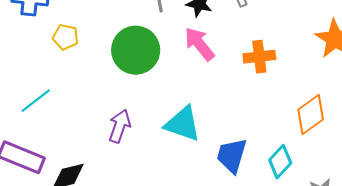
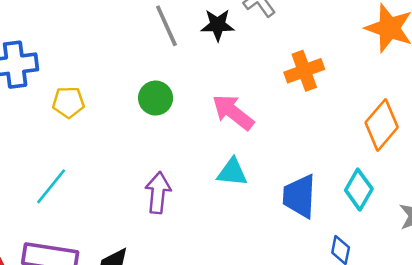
pink arrow: (199, 44) -> (233, 112), moved
green circle: (136, 50) -> (156, 98), size x0.6
cyan triangle: (183, 124) -> (232, 172), size x0.7

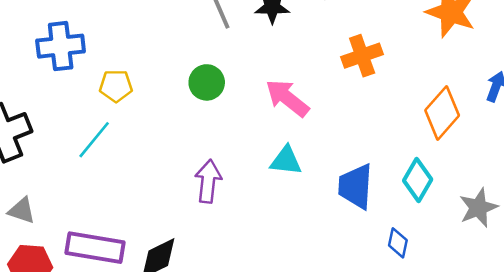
cyan line: (51, 186) -> (94, 140), moved

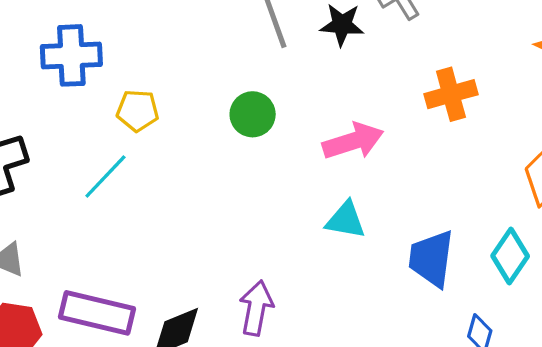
pink arrow: (287, 98) -> (353, 141), turned 120
purple arrow: (208, 181) -> (256, 308), moved

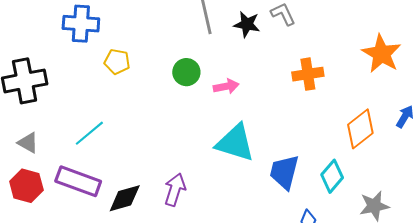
pink arrow: (353, 141) -> (226, 86), moved, size x0.7
cyan line: (105, 177) -> (89, 133), moved
cyan triangle: (346, 220) -> (235, 143), size x1.6

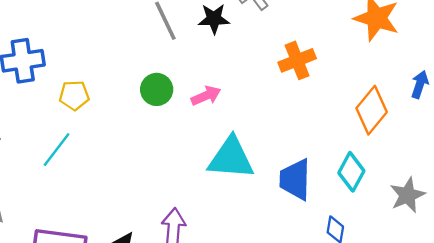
cyan line: (89, 133) -> (57, 150), moved

